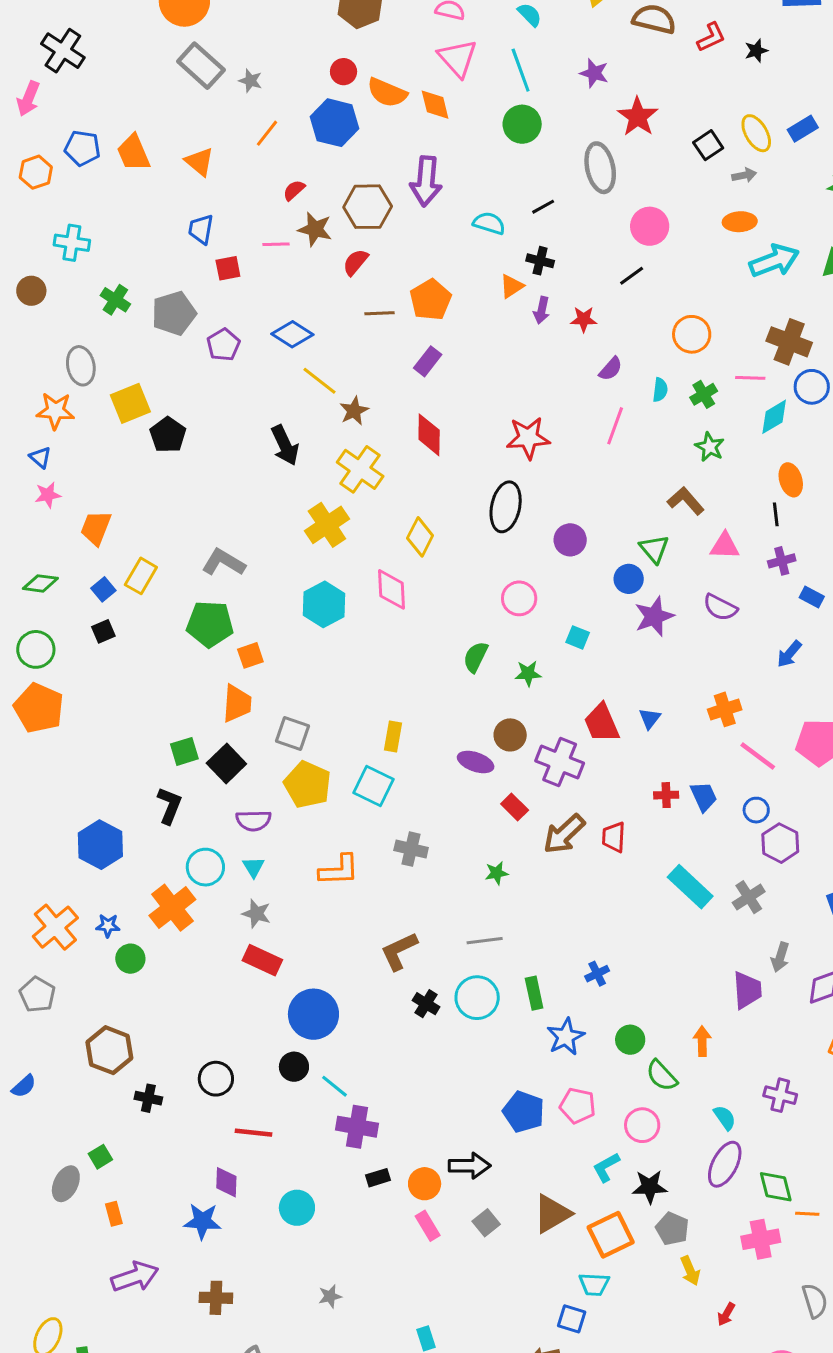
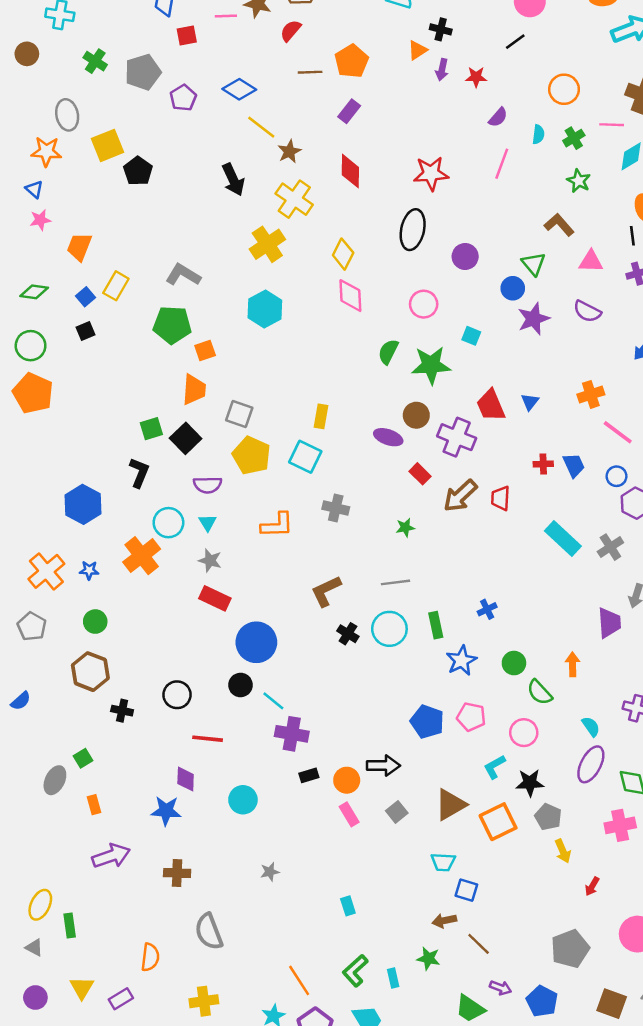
pink diamond: (392, 589) -> (350, 296), moved
green star: (528, 673) -> (431, 365), size x1.8
green circle: (130, 959) -> (95, 622), moved
cyan trapezoid: (594, 1284) -> (443, 862), moved

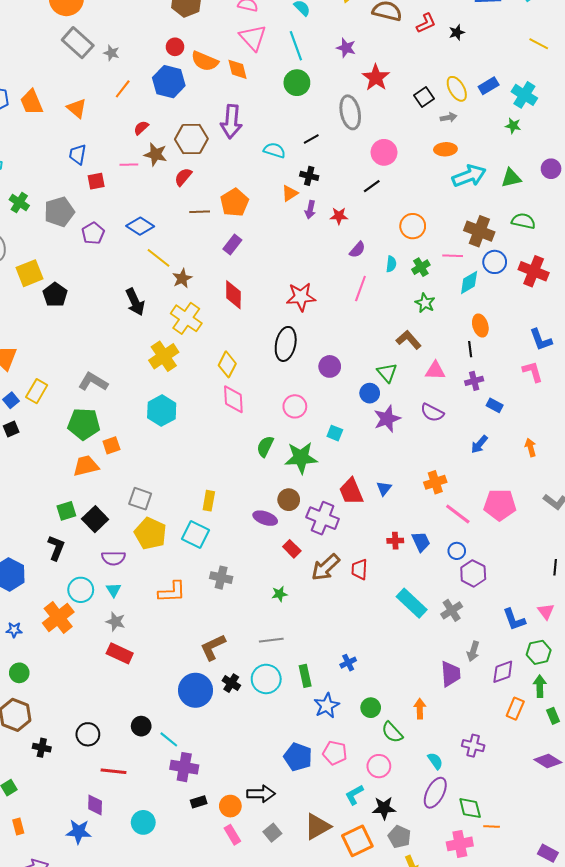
orange trapezoid: (194, 390) -> (86, 466), moved, turned -108
blue circle: (256, 642) -> (195, 690), moved

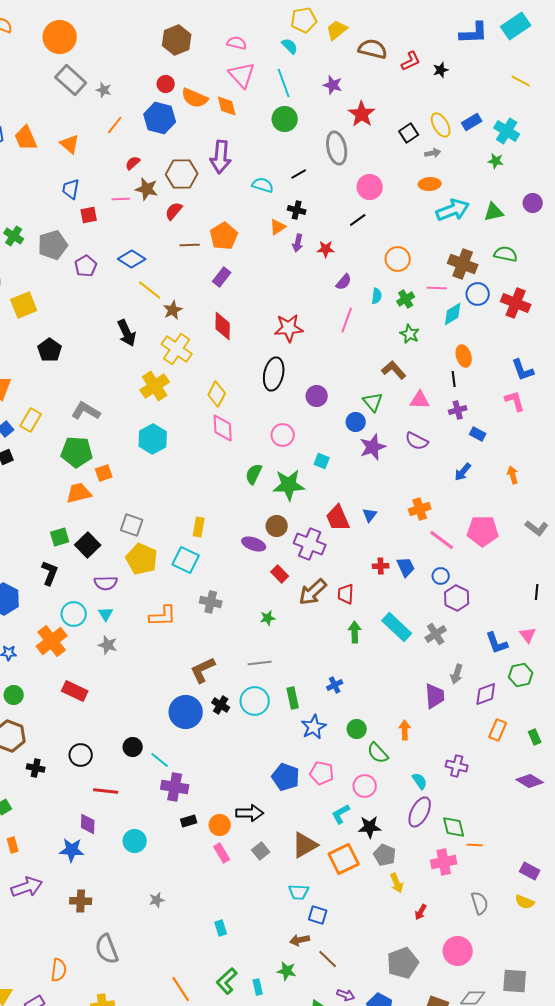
black pentagon: (55, 295) -> (50, 350), moved
red rectangle: (120, 653) -> (75, 691), moved
green arrow: (540, 686) -> (355, 632), moved

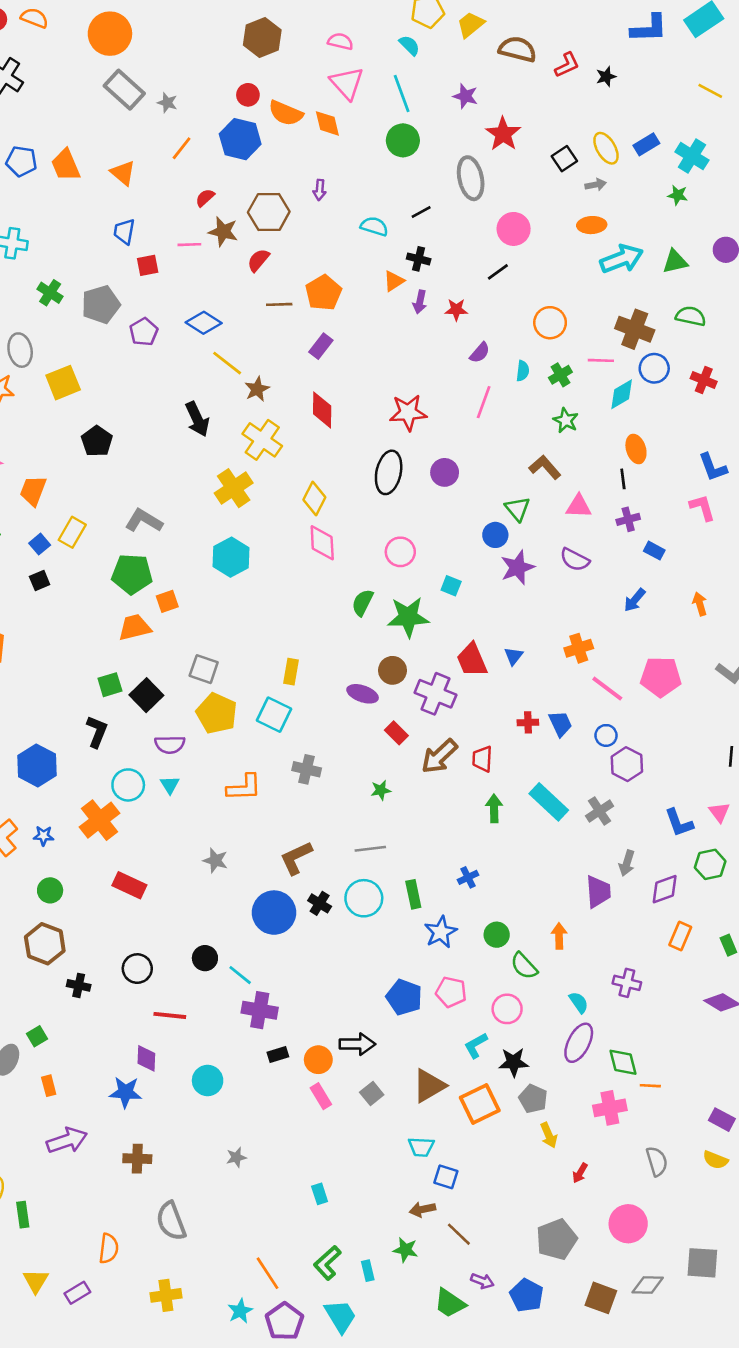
purple arrow: (221, 157) -> (320, 190), size x0.5
red cross: (516, 303) -> (704, 380), size x0.7
purple circle: (317, 396) -> (445, 472), moved
gray star: (108, 645) -> (215, 860), moved

